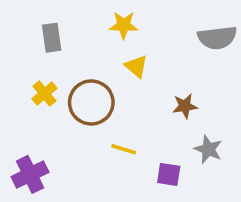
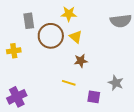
yellow cross: (44, 93) -> (14, 51), moved, turned 32
brown circle: (91, 102) -> (51, 36), moved
brown star: (185, 106) -> (81, 61), moved

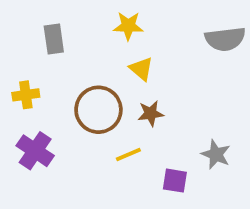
brown circle: (51, 36) -> (98, 110), moved
yellow line: (69, 83) -> (128, 154), turned -40
purple cross: (17, 97) -> (35, 151), moved, turned -30

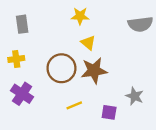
gray rectangle: (54, 39) -> (22, 24), moved
brown star: (151, 113) -> (94, 71), size x1.6
yellow line: (128, 154) -> (74, 105), moved

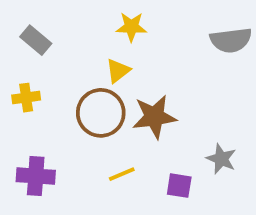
gray rectangle: (22, 24) -> (36, 40), turned -42
yellow triangle: (88, 43) -> (118, 71), moved, turned 42
purple cross: (22, 94) -> (36, 176), moved, turned -30

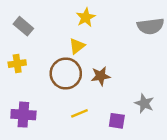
yellow star: (131, 27) -> (86, 17), turned -30
brown star: (154, 117) -> (101, 76), size x0.7

